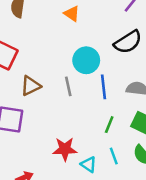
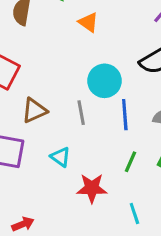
red star: (65, 149) -> (92, 188), moved
cyan line: (114, 156) -> (134, 214), moved
cyan triangle: (89, 164) -> (60, 157), moved

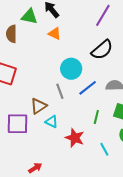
brown triangle: (34, 110) -> (39, 106), moved
blue line: (125, 115) -> (88, 88), turned 66
red star: (92, 188) -> (75, 138), turned 30

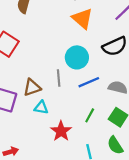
orange triangle: (55, 34) -> (82, 19), moved, size x1.5
cyan triangle: (52, 122) -> (41, 107), turned -32

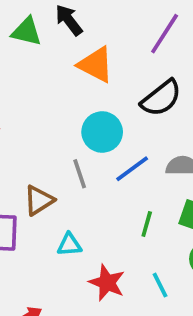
cyan triangle: (41, 107) -> (69, 245), moved
red star: (61, 131) -> (107, 283), moved

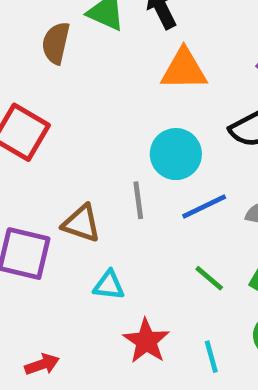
orange triangle: (96, 65) -> (184, 69), turned -39
brown triangle: (39, 200) -> (81, 223), turned 40
green line: (147, 224) -> (209, 278), turned -76

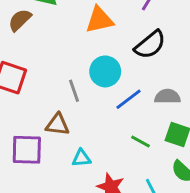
brown semicircle: (56, 43) -> (20, 20), turned 45
gray line: (138, 200) -> (74, 91), moved

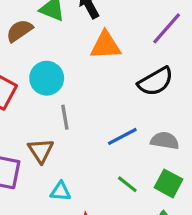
cyan circle: (105, 71) -> (47, 78), moved
brown triangle: (57, 125) -> (41, 151), turned 40

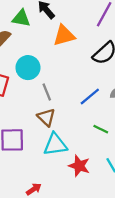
brown triangle: (41, 151) -> (46, 117), moved
cyan triangle: (60, 191) -> (55, 144), size x1.6

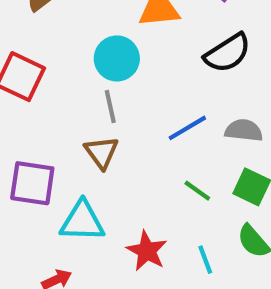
cyan circle: (28, 68) -> (117, 58), moved
cyan triangle: (55, 144) -> (82, 221), moved

